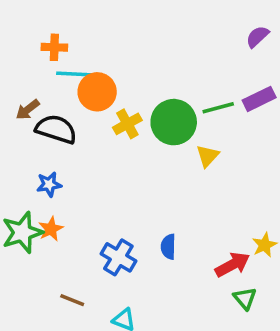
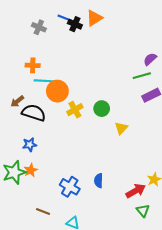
green line: (218, 108) -> (142, 76), moved
green circle: (174, 122) -> (102, 109), size x0.6

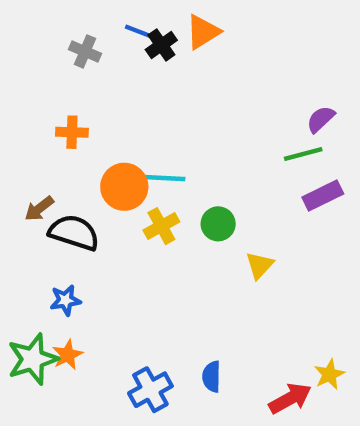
black cross: (75, 24) -> (161, 45), turned 32
cyan line: (44, 81) -> (164, 178), moved
blue cross: (70, 187) -> (150, 390), turned 30

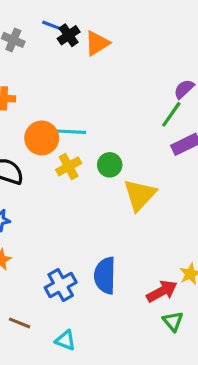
orange triangle: (203, 32) -> (97, 43), moved
green line: (303, 154) -> (171, 114), turned -40
yellow triangle: (260, 265) -> (140, 195), size x1.6
blue semicircle: (212, 377) -> (105, 276), size x1.6

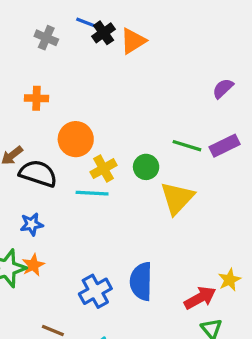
green line: (171, 114) -> (187, 146), moved, turned 72
cyan line: (70, 132) -> (92, 193), moved

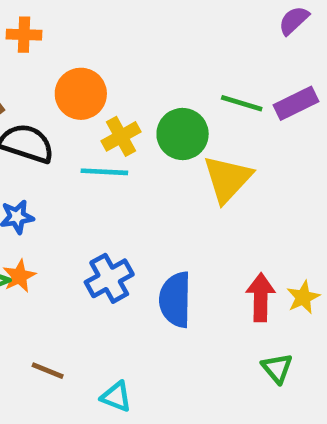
green circle: (146, 167) -> (183, 134), size x1.4
blue cross: (95, 291) -> (109, 278), moved
red arrow: (200, 298) -> (261, 297), moved, turned -60

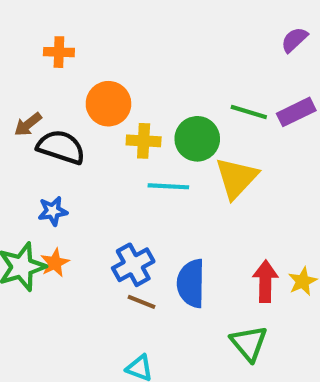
yellow cross: (121, 136) -> (144, 141), turned 32
cyan line: (104, 172) -> (168, 186), moved
green triangle: (277, 368) -> (249, 343), moved, size x1.4
brown line: (48, 371) -> (141, 302), moved

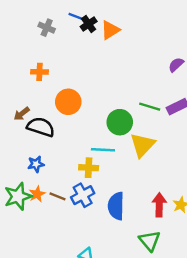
yellow cross: (144, 141) -> (89, 168), moved
brown line: (141, 302) -> (57, 196), moved

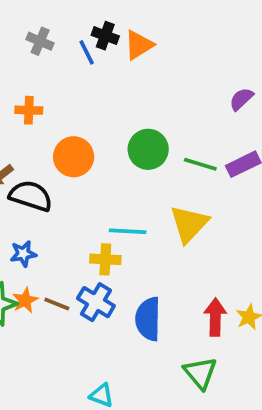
blue line: (77, 17) -> (87, 52), moved, turned 42
black cross: (89, 24) -> (105, 36), turned -35
green circle: (120, 122) -> (148, 149), moved
blue cross: (83, 195) -> (96, 302), turned -30

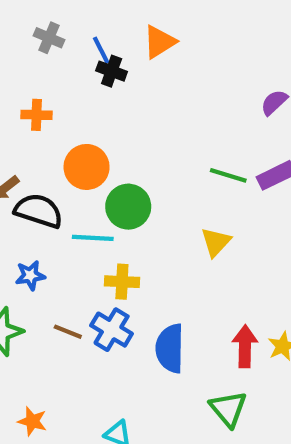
black cross: (105, 36) -> (112, 71), moved
green circle: (148, 149) -> (128, 207), moved
yellow triangle: (189, 224) -> (216, 242), size x0.7
cyan line: (128, 231) -> (93, 238), moved
orange star: (25, 300) -> (32, 421), moved, turned -30

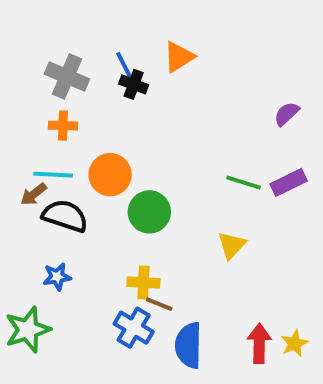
gray cross: (49, 38) -> (67, 77), moved, size x1.5
cyan line: (93, 238) -> (53, 175), moved
brown line: (68, 332) -> (159, 304), moved

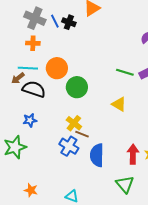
blue line: (124, 65) -> (55, 21), moved
yellow triangle: (232, 245) -> (119, 104), turned -42
yellow cross: (143, 283) -> (74, 123), turned 35

